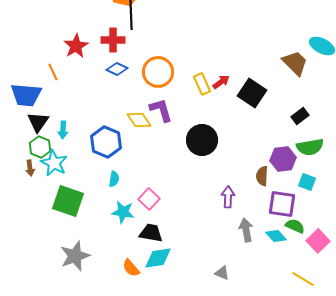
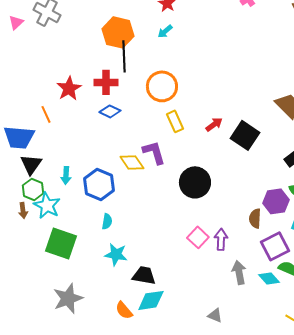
orange circle: (158, 72) -> (162, 86), moved
yellow rectangle: (202, 84) -> (175, 121), moved
cyan arrow: (63, 130) -> (66, 175), moved
pink square: (149, 199) -> (198, 237), moved
purple square: (282, 204) -> (275, 246), turned -36

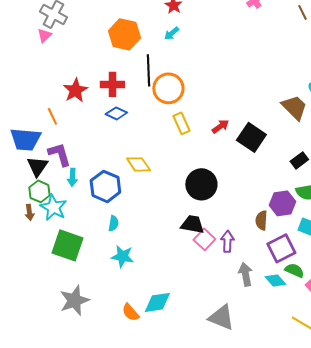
pink triangle: (16, 22) -> (44, 35), moved
black line: (124, 56) -> (148, 70), moved
purple L-shape: (154, 152) -> (59, 154), moved
black trapezoid: (144, 275) -> (192, 224), moved
gray triangle: (215, 315) -> (221, 317), size x1.8

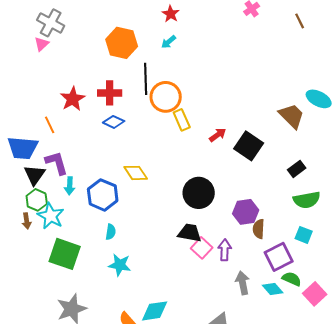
yellow rectangle: (181, 123) -> (182, 120), moved
purple hexagon: (282, 203) -> (246, 212), moved

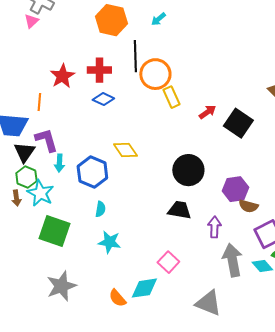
orange line: (50, 125) -> (39, 102), turned 30
brown semicircle: (259, 229) -> (248, 206), turned -78
pink square: (202, 248) -> (168, 262), moved
gray arrow: (243, 283) -> (232, 260), size x1.4

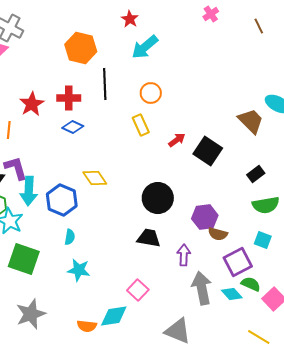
cyan arrow: (158, 19) -> (145, 47), moved, size x1.8
orange circle: (155, 74) -> (151, 93), moved, size x0.7
cyan arrow: (59, 163) -> (29, 191), size x1.6
orange semicircle: (117, 298) -> (87, 326), turned -42

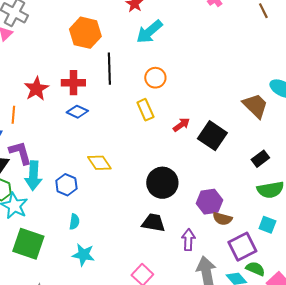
blue hexagon: (62, 200) -> (66, 185), size x0.7

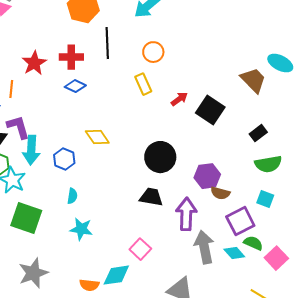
purple arrow: (188, 240) -> (186, 214), size x1.5

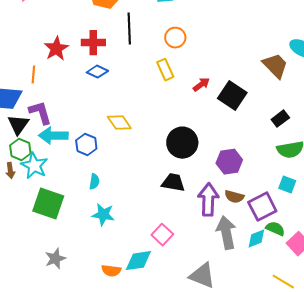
cyan arrow: (31, 150) -> (53, 136), turned 88
brown semicircle: (220, 193) -> (234, 197), moved
cyan diamond: (234, 253) -> (256, 239), turned -70
gray star: (33, 273) -> (55, 259), size x0.7

